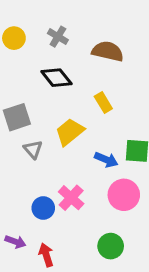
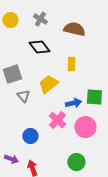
yellow rectangle: (103, 103) -> (71, 64), turned 32
blue arrow: (106, 160) -> (73, 103), turned -35
pink cross: (71, 198) -> (57, 120), moved

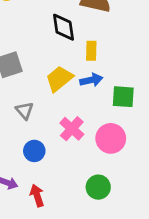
black diamond: (39, 47) -> (63, 27), moved, turned 30
gray triangle: (23, 96) -> (25, 111), moved
blue arrow: (73, 103) -> (91, 80), moved

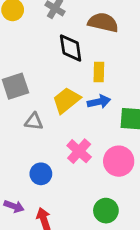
gray triangle: (25, 111) -> (34, 121), moved, turned -42

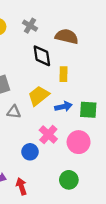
blue arrow: (99, 102) -> (63, 107), moved
blue circle: (41, 174) -> (30, 152), moved

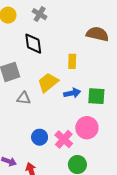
brown semicircle: (67, 36) -> (97, 34), moved
black diamond: (42, 56) -> (33, 44), moved
pink cross: (48, 135) -> (64, 139), moved

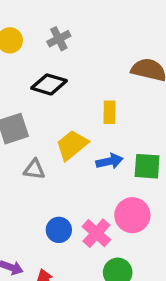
gray cross: (40, 14) -> (59, 39), turned 32
black diamond: (33, 44) -> (49, 84), turned -65

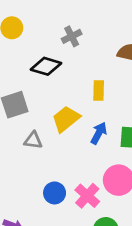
gray cross: (59, 39) -> (72, 36), moved
blue arrow: (109, 161) -> (99, 133), turned -50

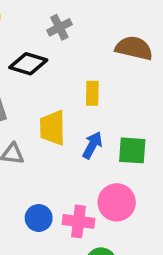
yellow trapezoid: (66, 119) -> (53, 128), turned -52
pink cross: (87, 196) -> (79, 221), turned -35

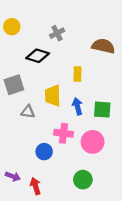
blue arrow: (92, 145) -> (77, 106), turned -42
pink cross: (79, 221) -> (63, 133), moved

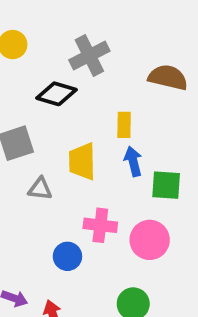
gray cross: (57, 33) -> (89, 56), size x1.5
blue arrow: (77, 106) -> (133, 161), moved

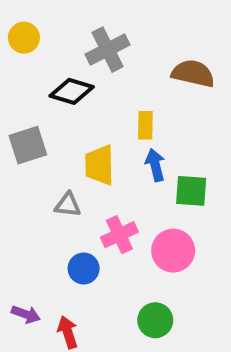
gray triangle: (40, 189) -> (68, 205), moved
pink cross: (100, 225) -> (119, 235), turned -32

